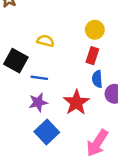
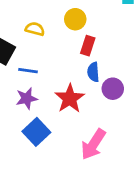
yellow circle: (95, 30) -> (75, 19), moved

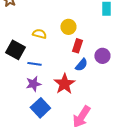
blue semicircle: (93, 72) -> (81, 65), turned -136
purple circle: (113, 89) -> (102, 56), moved

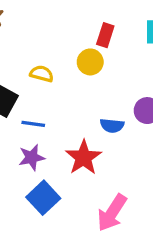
red rectangle: (77, 46) -> (105, 35), moved
blue semicircle: (81, 65) -> (112, 126), turned 56

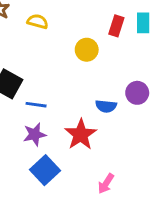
red rectangle: (105, 35) -> (116, 26), moved
yellow semicircle: (42, 74) -> (38, 21), moved
pink arrow: (112, 213) -> (106, 184), size x0.6

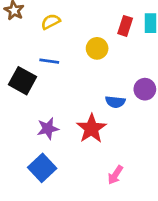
yellow semicircle: (38, 21) -> (51, 22), turned -42
blue line: (36, 105) -> (49, 61), moved
blue square: (45, 170) -> (42, 168), moved

